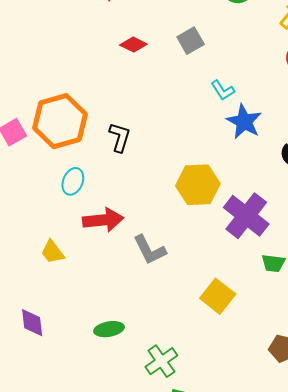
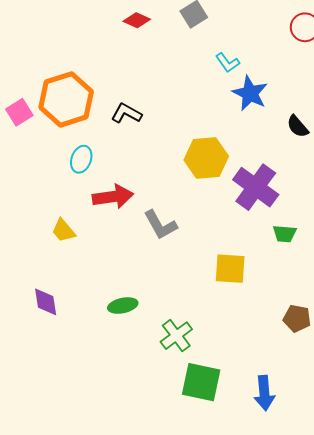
black L-shape: (120, 137) -> (126, 113), turned -76
yellow square: (218, 296) -> (230, 269), turned -32

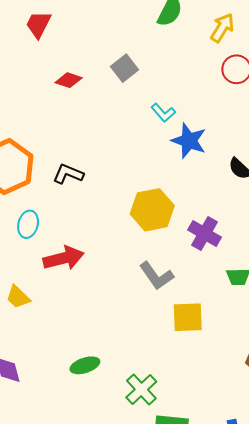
purple cross: (256, 187) -> (205, 234), size x0.7
gray L-shape: (160, 225) -> (156, 276), moved

